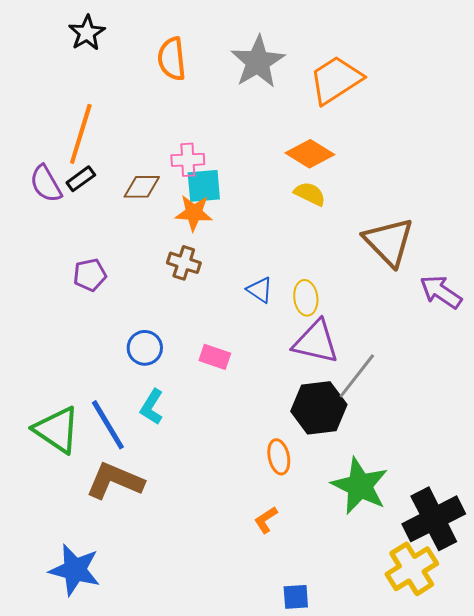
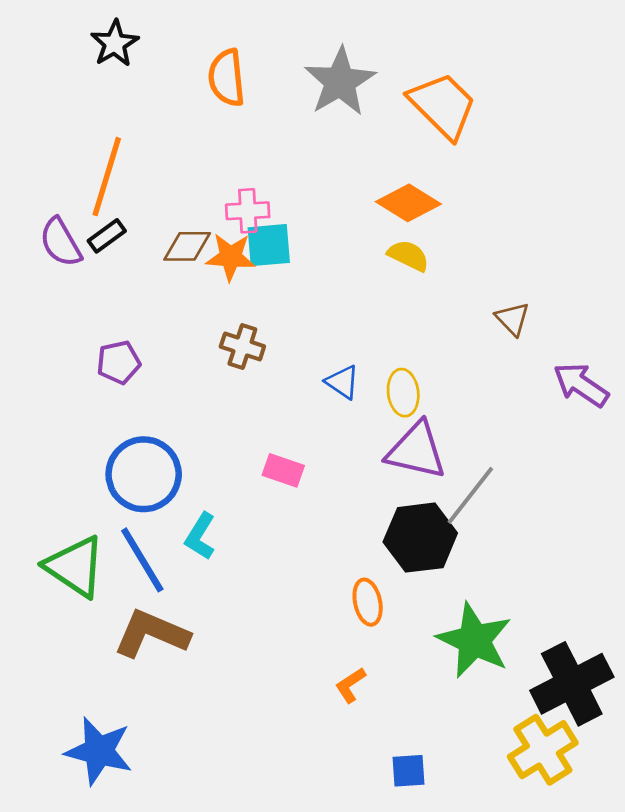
orange trapezoid: (336, 80) -> (443, 105), turned 78
orange star: (194, 213) -> (231, 257), moved
brown triangle: (389, 242) -> (513, 319), size x0.5
blue circle: (145, 348) -> (144, 474), moved, size x1.6
blue square: (296, 597) -> (408, 771), moved

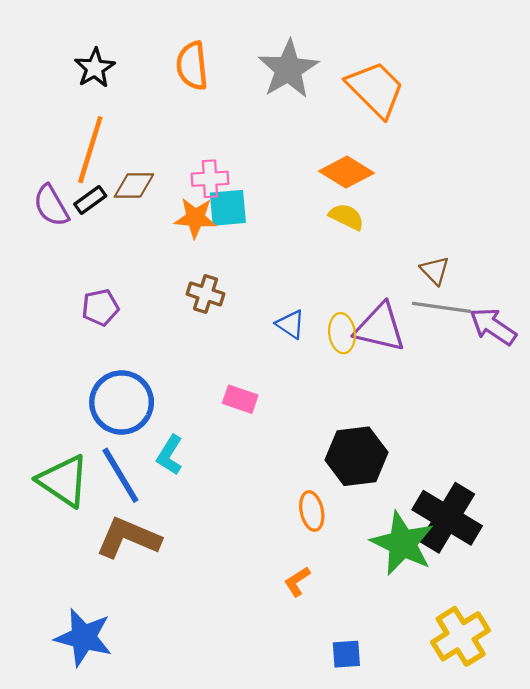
black star: (115, 43) -> (95, 68), moved
brown diamond: (187, 246) -> (134, 185), moved
purple triangle: (416, 451) -> (380, 328), moved
gray line: (470, 495) -> (442, 307), moved, turned 60
black cross: (572, 684) -> (447, 518), moved, turned -32

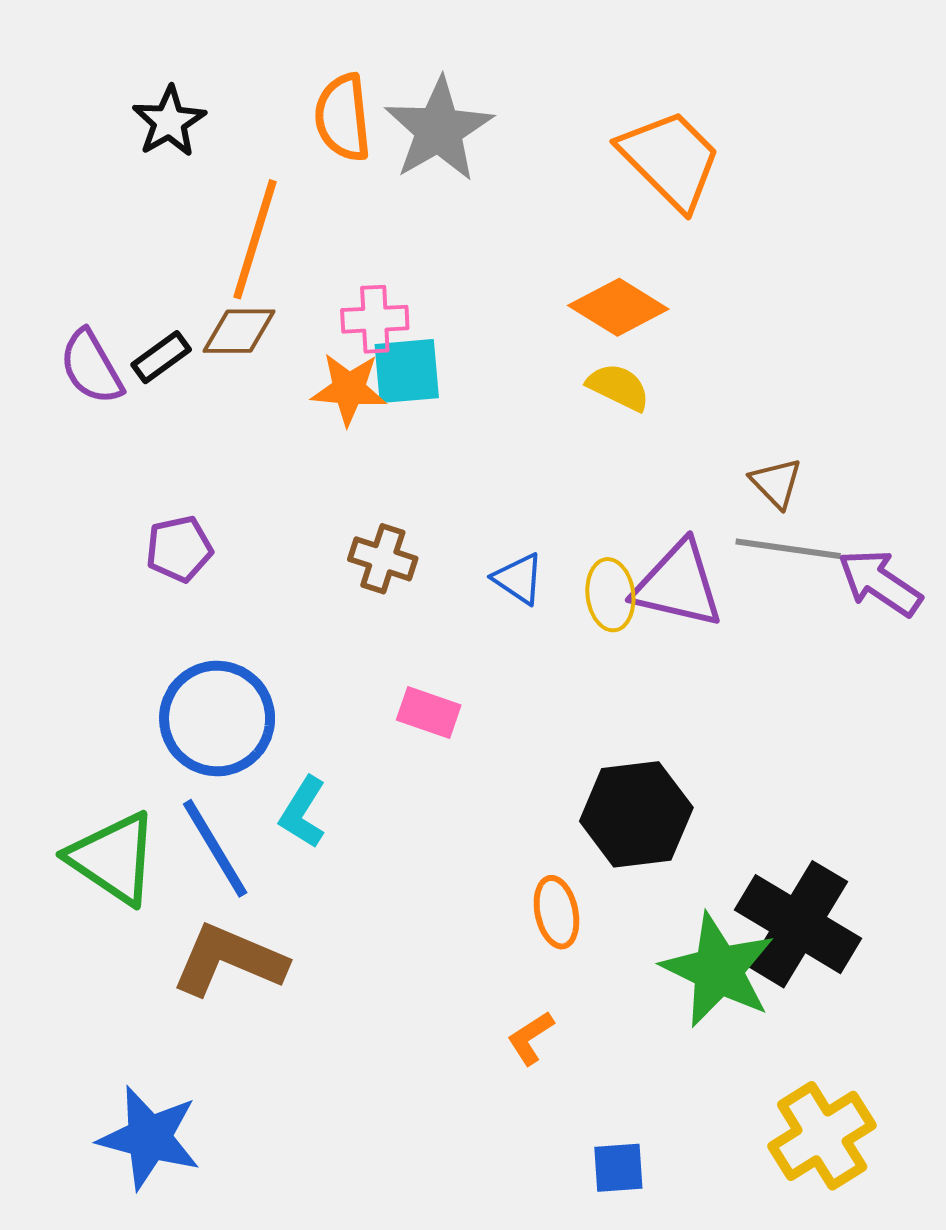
gray star: (288, 69) -> (439, 130), moved
orange line: (90, 150) -> (255, 239), moved
brown cross: (205, 294) -> (383, 559), moved

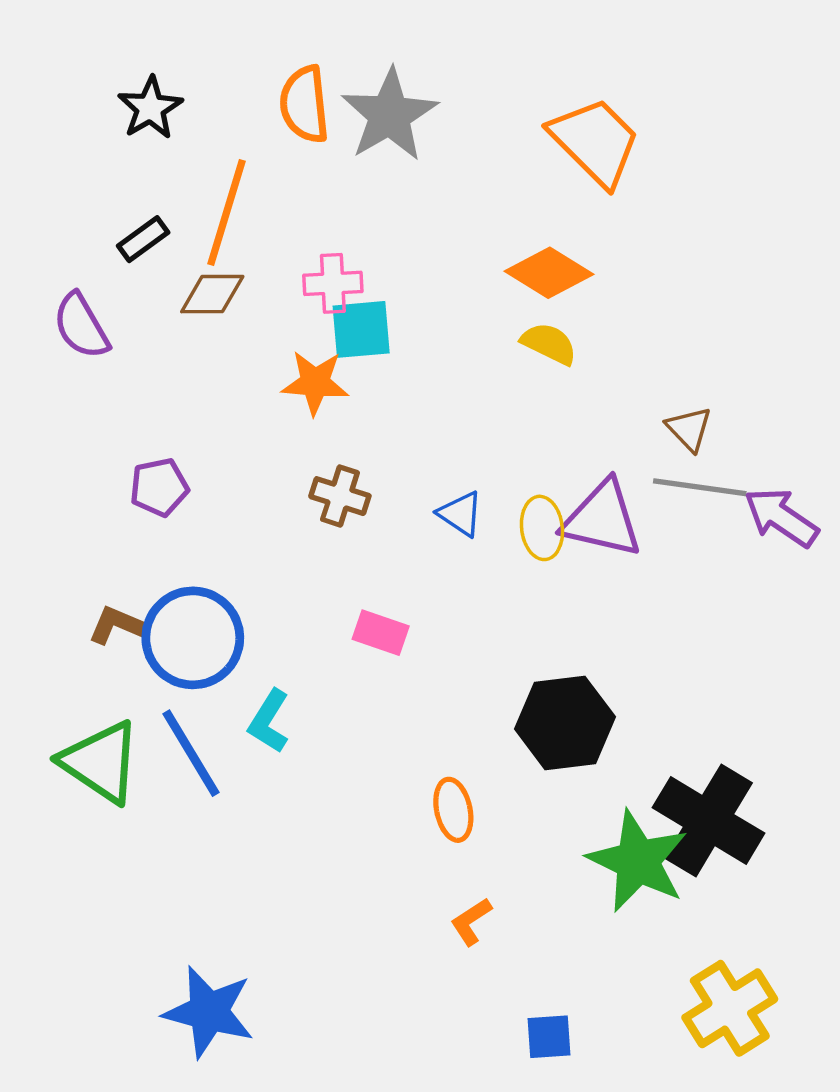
black rectangle: (161, 357) -> (143, 239), moved
orange star: (349, 389) -> (315, 383), moved
orange ellipse: (556, 912) -> (453, 810), moved
brown L-shape: (229, 960) -> (118, 625), moved, size x0.6
blue star: (149, 1138) -> (209, 1012), moved

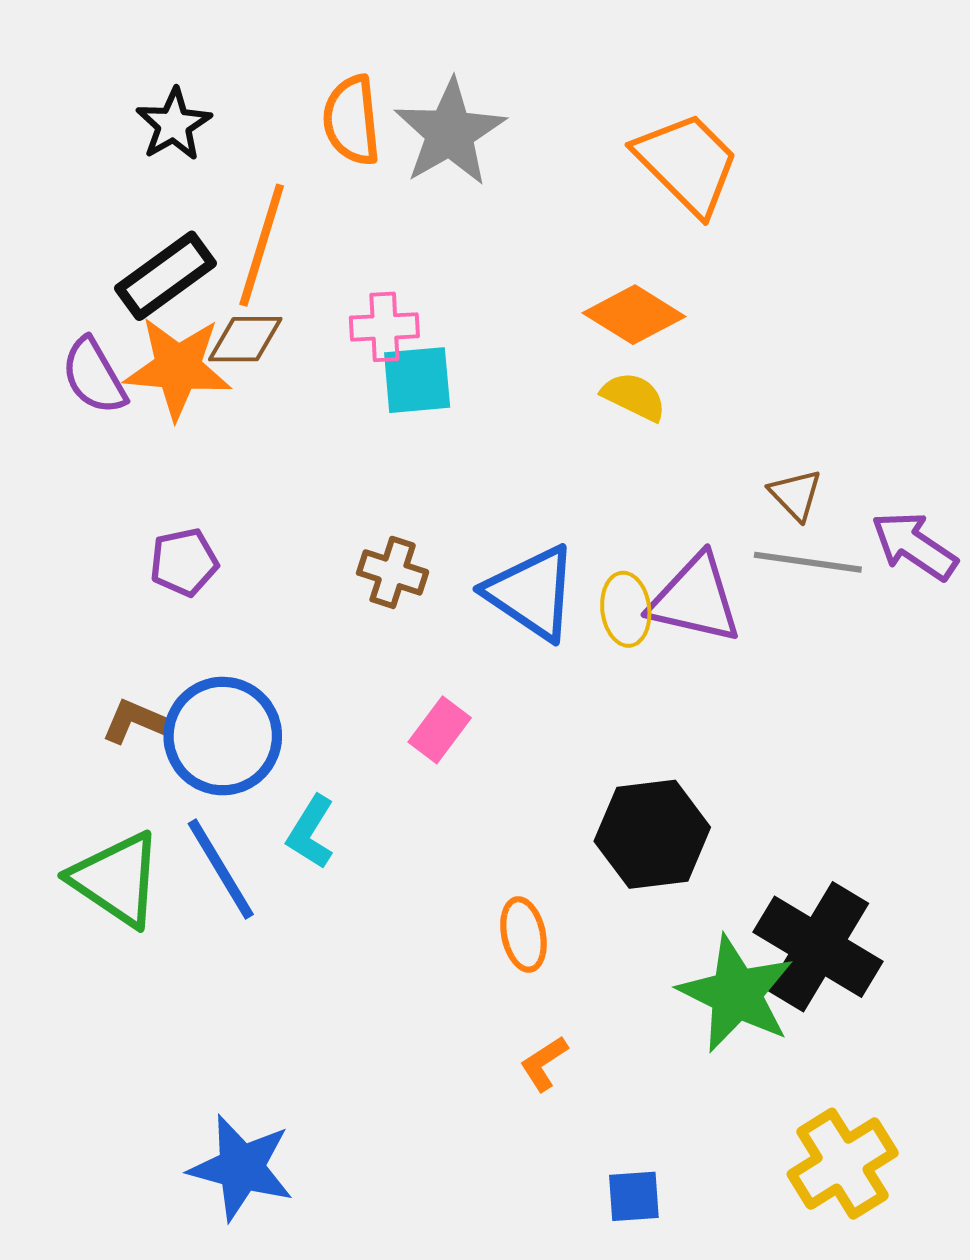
black rectangle: (143, 239) -> (165, 276), size x1.6
orange star: (315, 383) -> (178, 368), moved, size x1.4
blue triangle: (460, 514) -> (532, 593), size x1.8
purple arrow: (781, 517) -> (914, 546), moved
pink rectangle: (381, 633) -> (440, 730), turned -72

